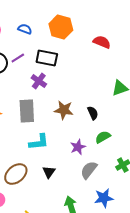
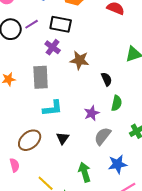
brown star: (64, 110) -> (80, 60), moved
green semicircle: (103, 137) -> (117, 103), turned 133

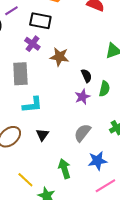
purple line: (32, 24) -> (11, 11), moved
green semicircle: (117, 103) -> (104, 89), moved
purple star: (92, 113) -> (82, 97), moved

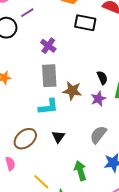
black rectangle: (40, 21) -> (85, 23), moved
brown star: (59, 57) -> (72, 91), moved
gray rectangle: (20, 74) -> (49, 76), moved

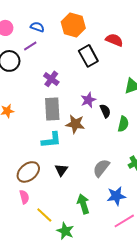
black rectangle: (85, 23) -> (88, 56), turned 50
purple star: (98, 99) -> (88, 100), moved
pink semicircle: (10, 164) -> (24, 197), moved

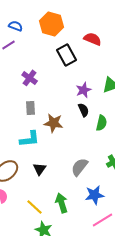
purple star: (88, 100) -> (84, 90), moved
gray rectangle: (52, 109) -> (31, 108), size x0.6
yellow line: (44, 215) -> (35, 207), moved

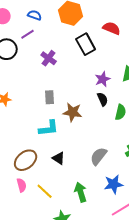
purple cross: (30, 78) -> (49, 58), moved
black triangle: (40, 169) -> (59, 158), turned -32
yellow line: (35, 207) -> (45, 191), moved

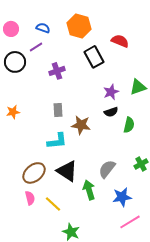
purple cross: (49, 58) -> (57, 71), turned 35
black semicircle: (103, 99) -> (111, 112), turned 96
black triangle: (59, 158) -> (67, 171), size x1.6
green arrow: (81, 192) -> (89, 190), moved

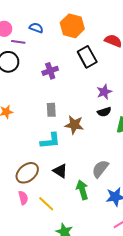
purple line: (36, 47) -> (18, 42), moved, turned 40
black triangle: (67, 171) -> (60, 171), size x0.7

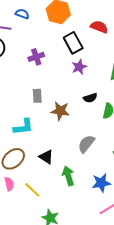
purple star: (104, 92) -> (79, 67), moved
cyan L-shape: (50, 141) -> (23, 127), moved
gray semicircle: (100, 169) -> (86, 144), moved

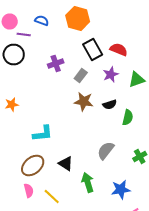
red semicircle: (99, 27) -> (119, 50), moved
purple star: (79, 67) -> (111, 74), moved
gray rectangle: (37, 96) -> (81, 76), moved, turned 40
brown star: (60, 111) -> (84, 102), moved

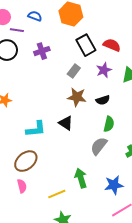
purple cross: (56, 64) -> (42, 51), moved
green semicircle: (128, 118) -> (109, 124), moved
black triangle: (66, 164) -> (66, 123), moved
yellow line: (52, 196) -> (57, 194), moved, turned -66

